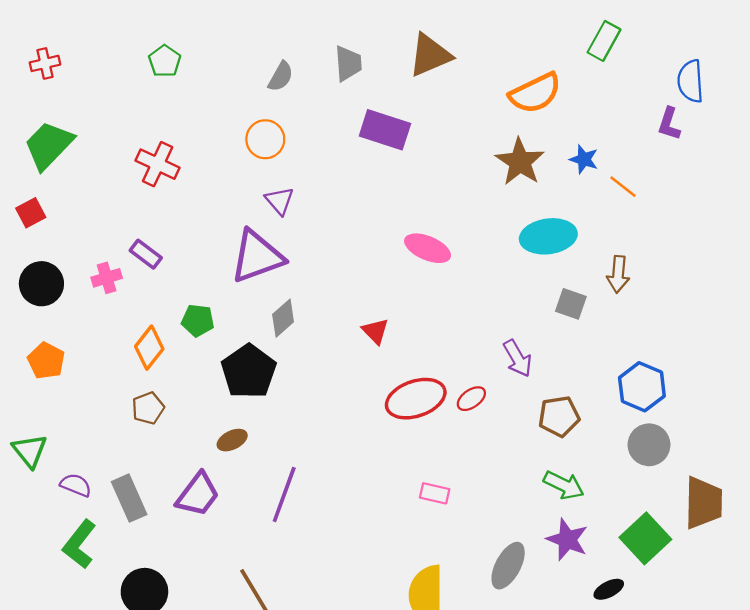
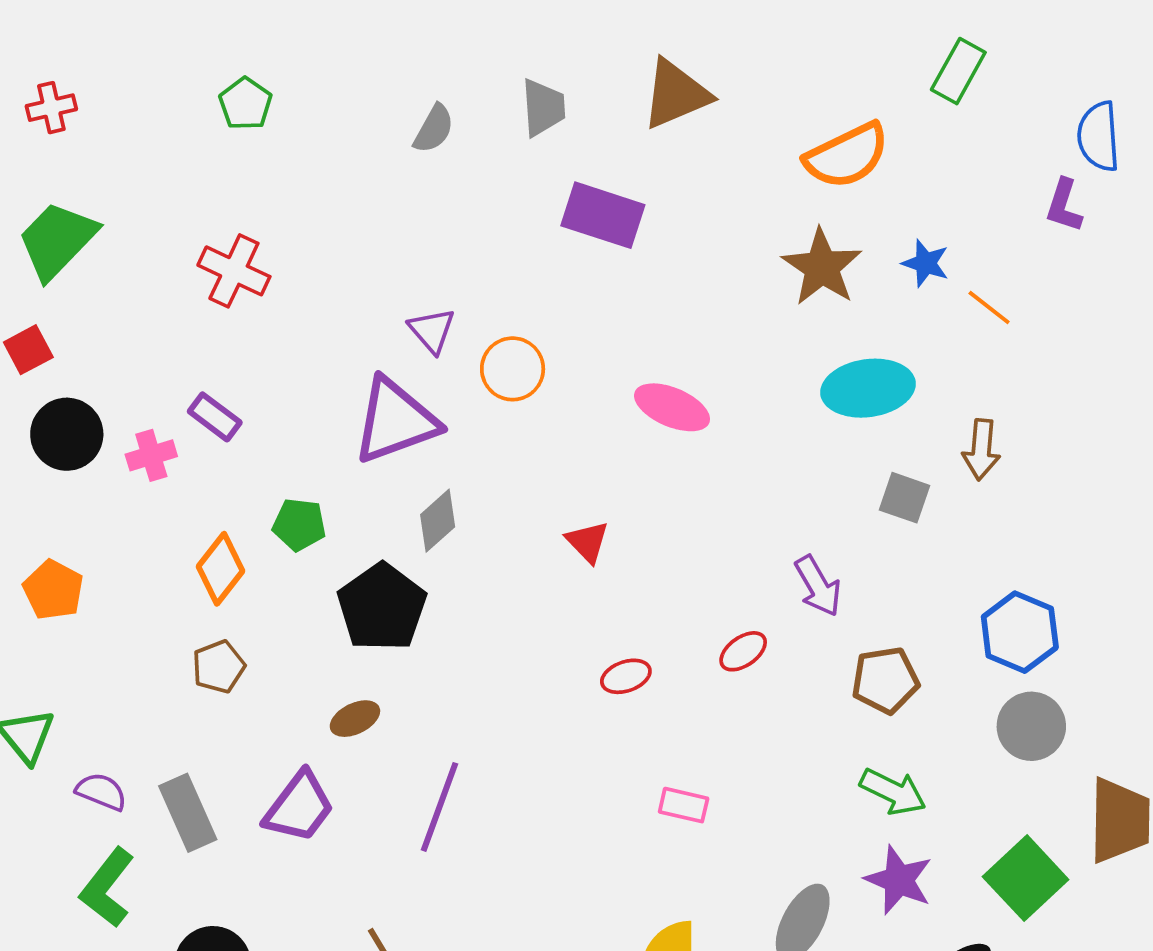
orange circle: (265, 139) -> (513, 369), moved
black circle: (41, 284) -> (67, 434), moved
red ellipse: (416, 399) -> (626, 676), moved, size x0.5

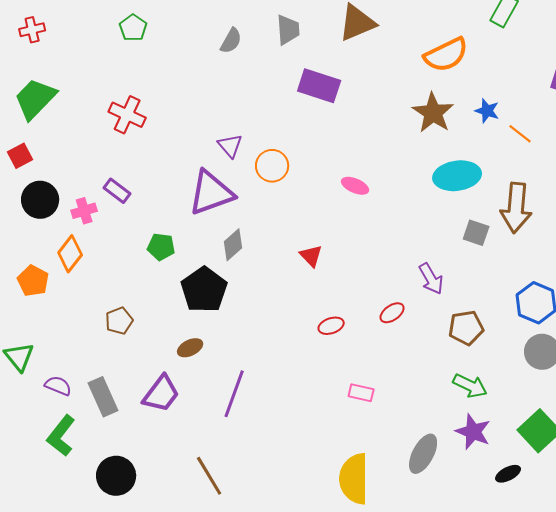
pink ellipse: (672, 407) -> (355, 186), size x0.7
brown arrow: (981, 450) -> (516, 208), size x1.6
orange diamond: (220, 569) -> (70, 254), moved

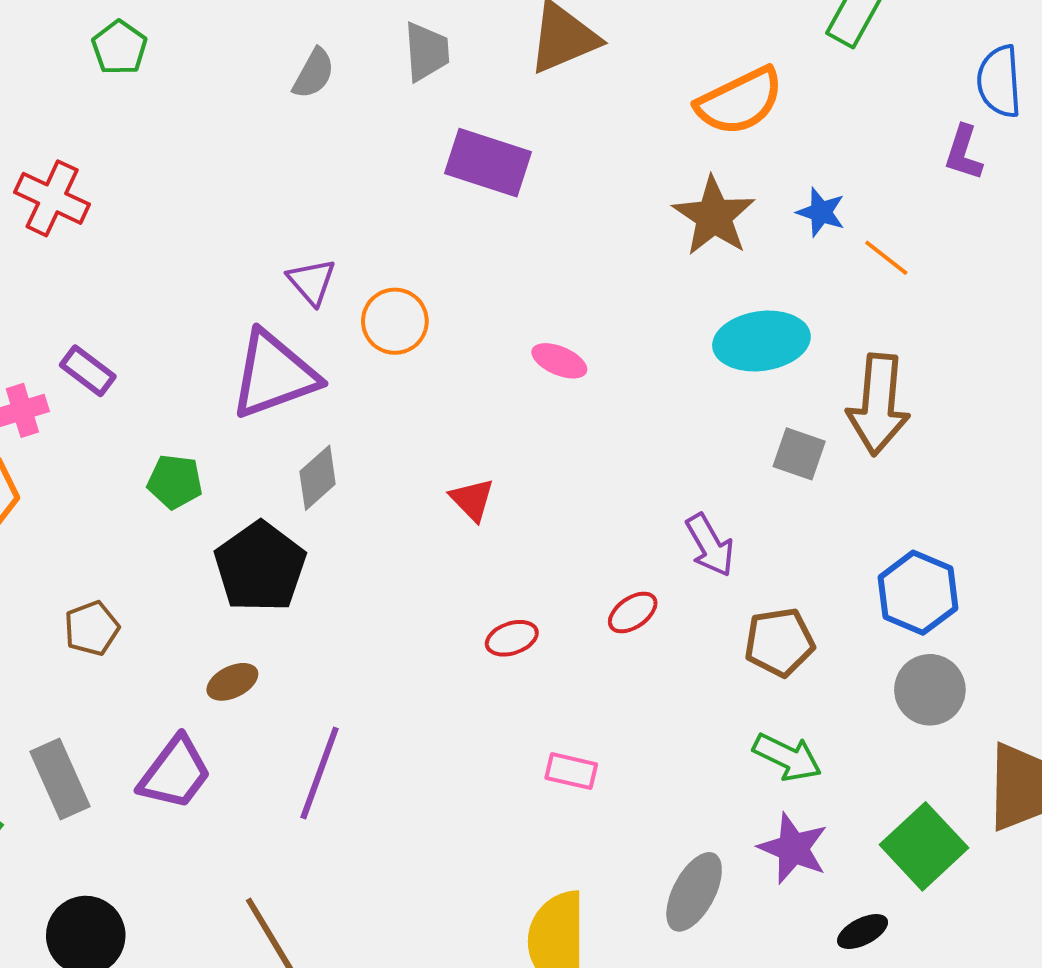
red cross: (127, 115) -> (52, 198), moved

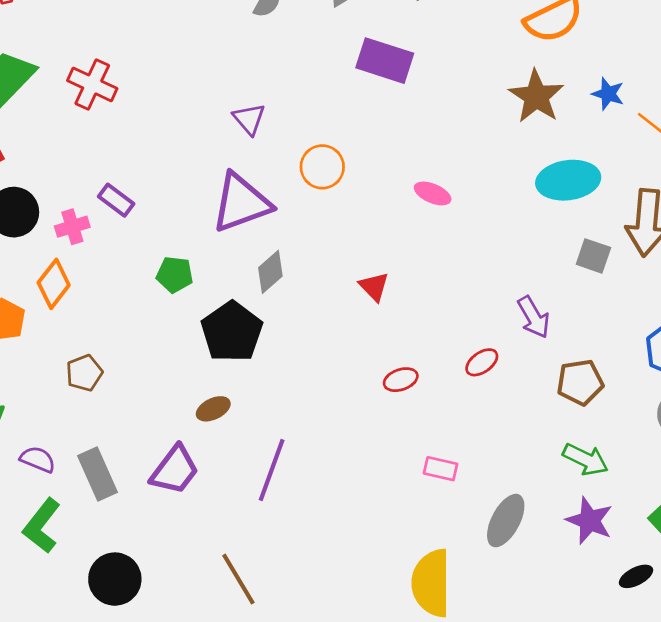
purple triangle: (312, 282) -> (249, 119), moved
brown pentagon: (92, 628) -> (84, 373), moved
gray ellipse: (694, 892) -> (506, 521), moved

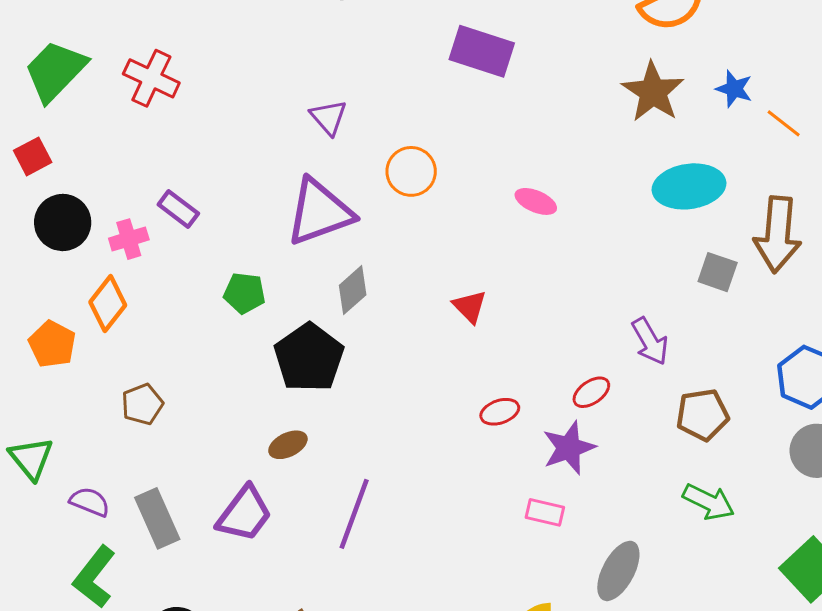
purple star: (589, 521) -> (569, 448), moved, turned 30

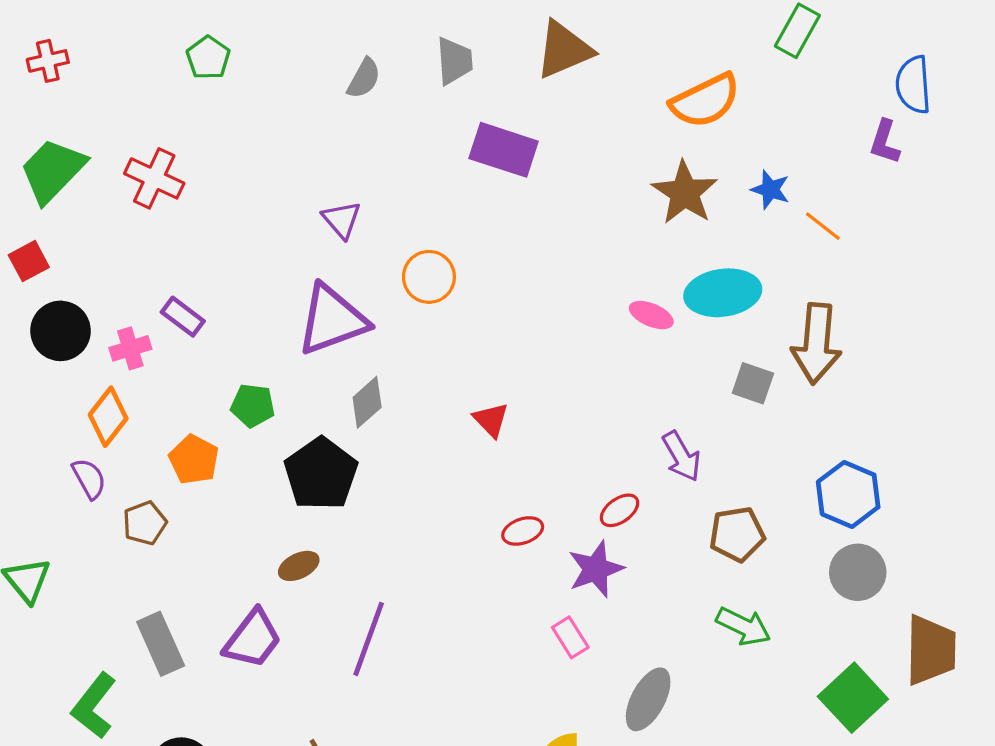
pink ellipse: (536, 201) -> (651, 315), moved
orange pentagon: (52, 344) -> (194, 460), moved
purple semicircle: (90, 502) -> (89, 479), moved, turned 39
pink rectangle: (545, 512) -> (570, 637), turned 45

